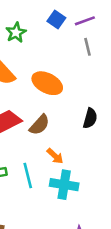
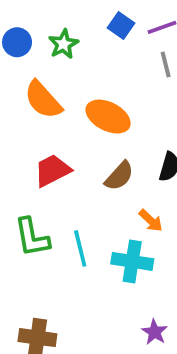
brown semicircle: (39, 125) -> (119, 176), moved
orange arrow: (55, 156) -> (151, 221), moved

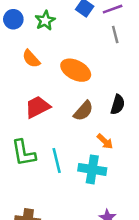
orange semicircle: (43, 100) -> (31, 59), size x0.7

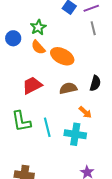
blue circle: (13, 19) -> (13, 38), moved
green star: (45, 21) -> (38, 27), moved
orange semicircle: (31, 59) -> (38, 47), moved
brown semicircle: (83, 111) -> (68, 88), turned -144

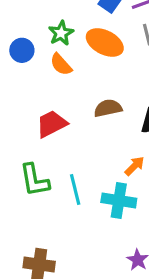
orange ellipse: (62, 56) -> (105, 43), moved
brown semicircle: (68, 88) -> (108, 108), moved
orange arrow: (85, 112) -> (134, 166), turned -88

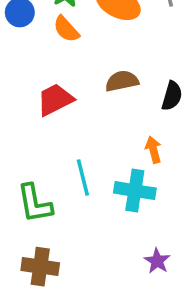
orange arrow: (134, 166) -> (153, 150), turned -60
green L-shape: (34, 180) -> (35, 204), moved

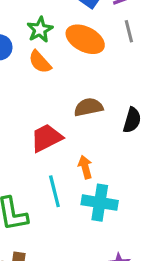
red trapezoid: (55, 100) -> (46, 138), moved
orange arrow: (153, 150) -> (85, 167), moved

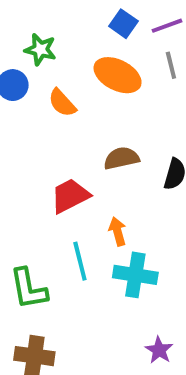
green star: (40, 30) -> (40, 49), moved, turned -30

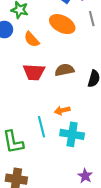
red trapezoid: (70, 196) -> (34, 72), moved, turned -150
orange arrow: (118, 231) -> (62, 110), turned -88

